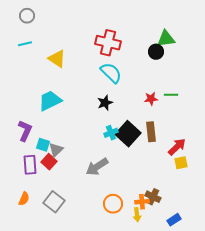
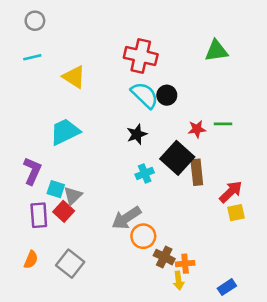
black circle: (156, 52) -> (167, 95), moved
black square: (128, 134) -> (177, 158), moved
brown cross: (153, 197) -> (164, 257), moved
orange circle: (113, 204) -> (143, 236), moved

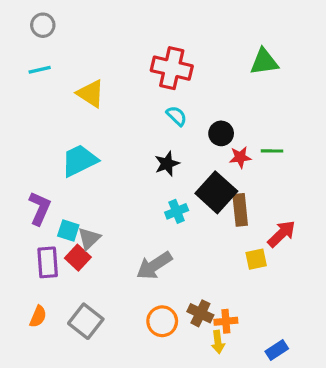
cyan semicircle: (145, 95) -> (177, 116), size x0.6
black circle: (167, 95) -> (221, 133), moved
yellow square: (236, 213) -> (256, 259), moved
orange circle: (143, 236) -> (162, 321), moved

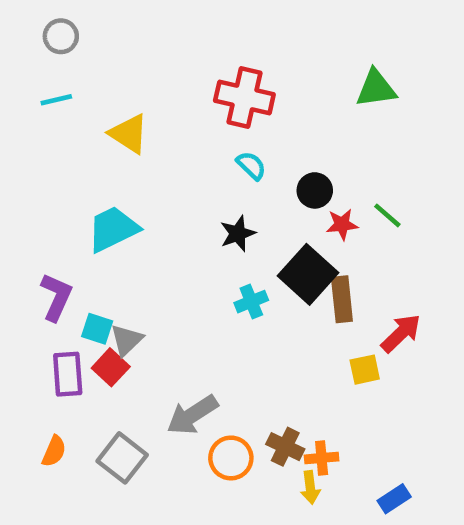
green line: (272, 151) -> (387, 215), turned 40
gray arrow: (154, 266) -> (192, 415), moved

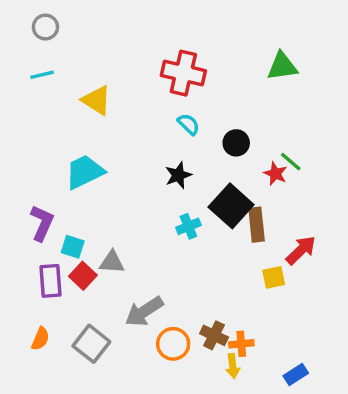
red star: (342, 224) -> (275, 174), moved, turned 30
gray triangle: (127, 340) -> (112, 262), moved, turned 48

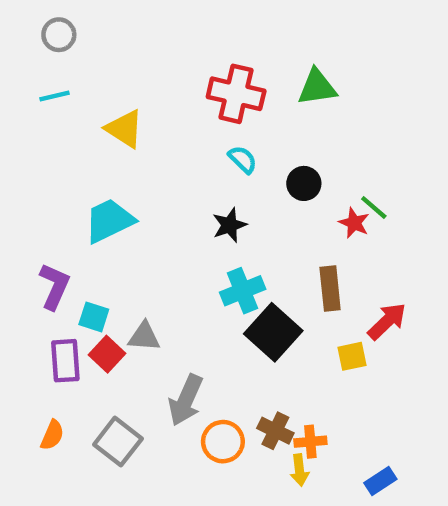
green triangle: (282, 66) -> (317, 87), moved
black square: (231, 206) -> (273, 332), moved
cyan cross: (188, 226) -> (243, 291), size x1.4
gray arrow: (144, 311) -> (186, 400), turned -33

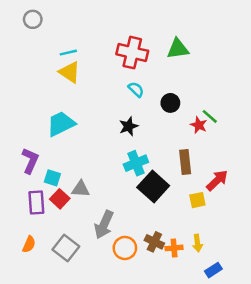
cyan line: (54, 96) -> (68, 53), moved
yellow arrow: (299, 470) -> (197, 243), moved

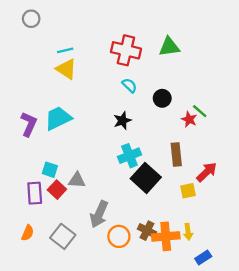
purple L-shape: (30, 161) -> (29, 124), moved
orange cross: (174, 248) -> (166, 236), size x1.6

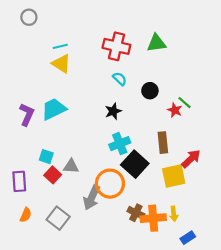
yellow square: (188, 191) -> (174, 176), size x1.6
purple rectangle: (35, 193) -> (19, 181), moved
orange circle: (119, 236) -> (110, 184), moved, size x1.4

